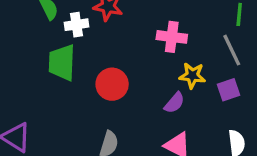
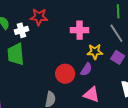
red circle: (112, 84) -> (65, 74), moved
purple square: (229, 90) -> (118, 57), turned -32

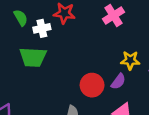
pink cross: (80, 30) -> (114, 16), moved, turned -36
green trapezoid: (16, 54) -> (33, 57), turned -85

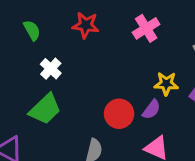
white cross: (42, 28) -> (51, 69), moved, turned -35
green trapezoid: (33, 57) -> (45, 109), moved, turned -48

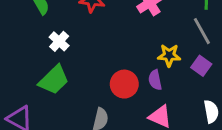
purple semicircle: (151, 109) -> (155, 80), turned 132

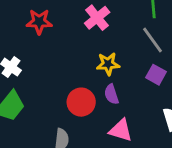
yellow star: (169, 55) -> (108, 64), moved

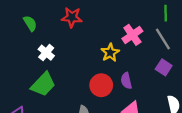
pink cross: (97, 18) -> (132, 35), moved
yellow star: (108, 64) -> (110, 53), moved, turned -30

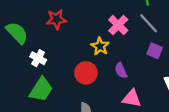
green semicircle: (30, 23) -> (17, 33), size x1.5
red circle: (101, 85) -> (86, 73), moved

